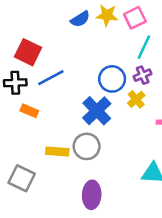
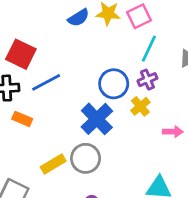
yellow rectangle: (57, 152) -> (53, 164), turned -35

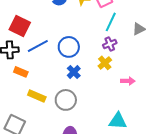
blue circle: (114, 84) -> (69, 47), moved
blue cross: (97, 119) -> (74, 72), size x0.6
yellow rectangle: (53, 164) -> (37, 96), moved, turned 54

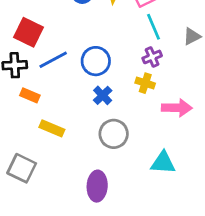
cyan line: (111, 22) -> (153, 27), turned -48
yellow cross: (105, 63) -> (145, 83), turned -32
pink arrow: (128, 81) -> (177, 108), size x1.5
gray circle: (66, 100) -> (114, 134), moved

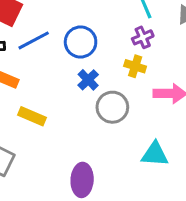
gray circle: (114, 134) -> (112, 107), moved

